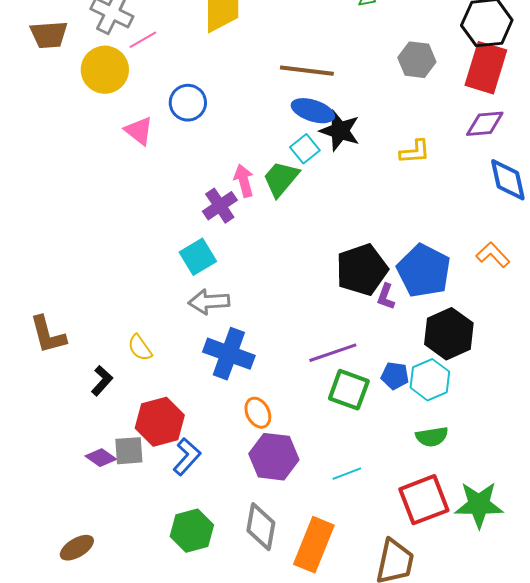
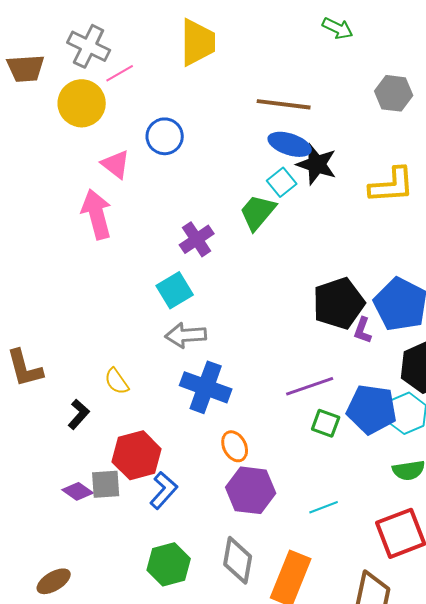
yellow L-shape: (415, 152) -> (392, 185), size x1.5
pink arrow: (244, 181) -> (97, 214), moved, size x1.5
blue pentagon: (395, 376) -> (372, 409), size x1.8
green square: (349, 390) -> (326, 423), size x0.7

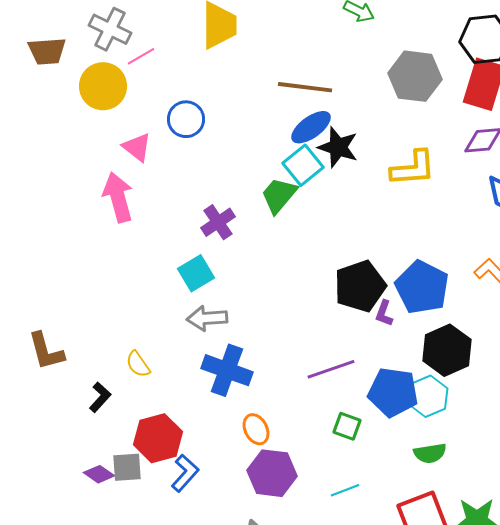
gray hexagon: (394, 93) -> (415, 76), size x1.4
blue ellipse: (290, 144) -> (311, 127), turned -54
cyan square: (282, 182) -> (303, 165), size x1.4
green square: (326, 423) -> (347, 426), moved

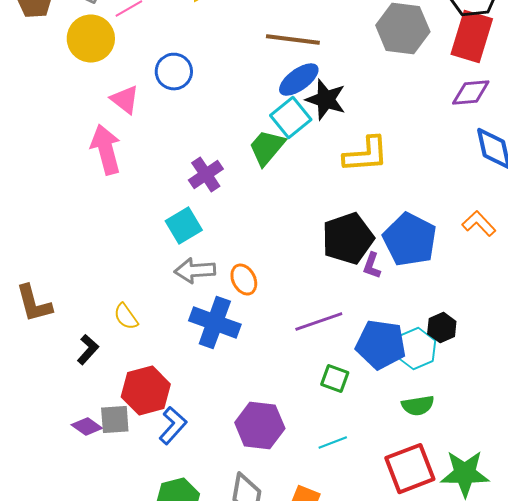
yellow L-shape: (413, 168) -> (366, 155), moved
black hexagon: (447, 350) -> (442, 328), moved, size x0.6
orange ellipse: (256, 429) -> (244, 280), moved

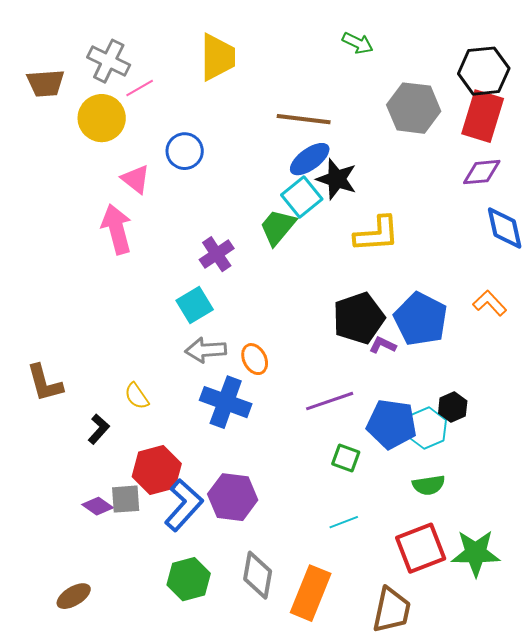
purple L-shape: (372, 266) -> (383, 345), turned 96
blue L-shape: (173, 426) -> (184, 505), size x1.4
purple hexagon: (260, 426) -> (233, 497), moved

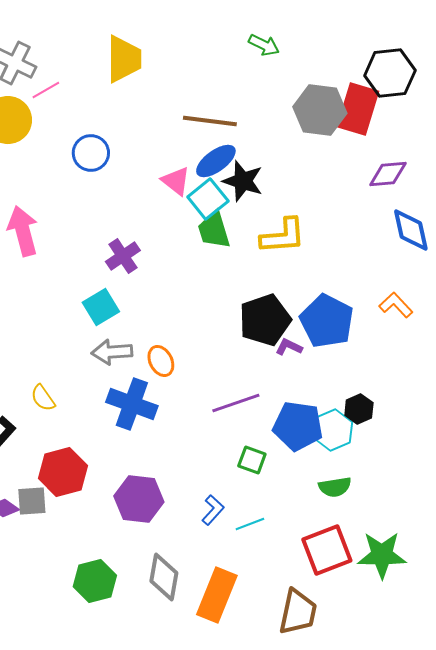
red rectangle: (483, 116) -> (358, 109), moved
pink triangle: (136, 179) -> (176, 181), moved
green trapezoid: (278, 227) -> (214, 230), moved, turned -57
blue L-shape: (184, 505) -> (213, 510), moved, size x0.6

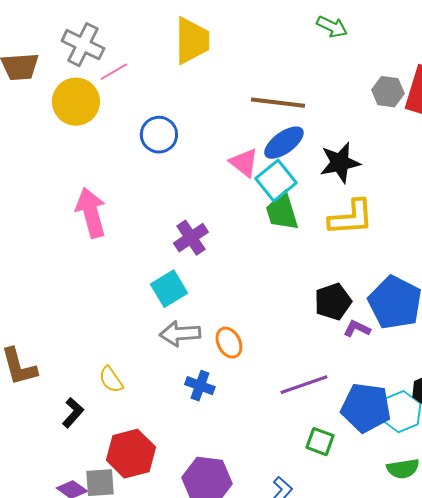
gray hexagon: (320, 110) -> (388, 92), size x0.6
black star: (243, 181) -> (340, 163), moved, turned -30
black pentagon: (265, 320) -> (333, 302), size x0.7
blue cross: (132, 404) -> (200, 386), size x0.6

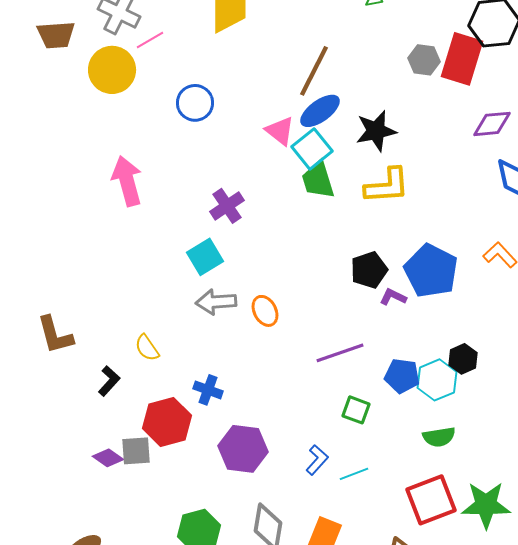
brown line: (278, 103) -> (314, 71), turned -70
blue cross: (200, 386) -> (208, 390), moved
blue pentagon: (366, 408) -> (402, 376), size x0.7

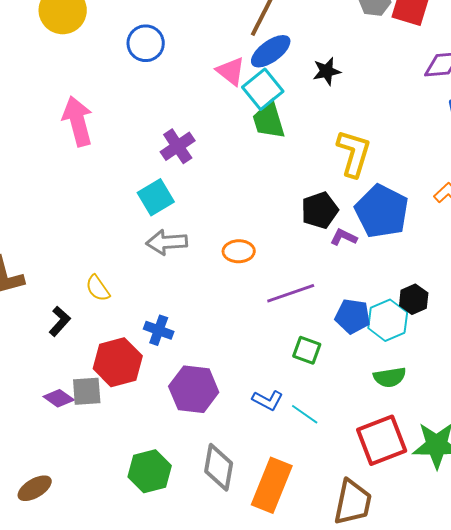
black star: (376, 131) -> (327, 71), size x0.7
yellow L-shape: (387, 186) -> (354, 153), moved, turned -69
orange ellipse: (265, 311) -> (239, 251), moved, turned -64
blue L-shape: (317, 460) -> (268, 400), turned 76
cyan line: (354, 474) -> (305, 414), turned 56

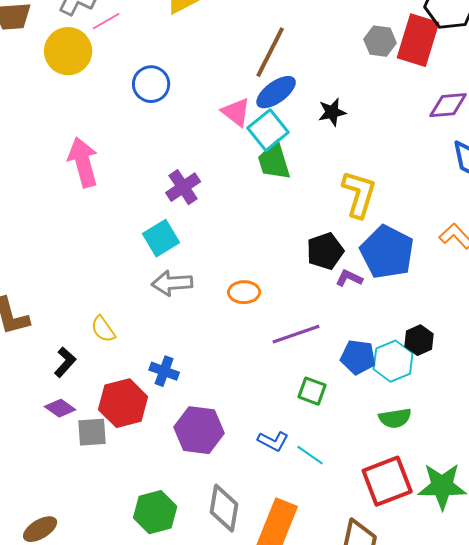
purple diamond: (59, 398) -> (60, 408), moved

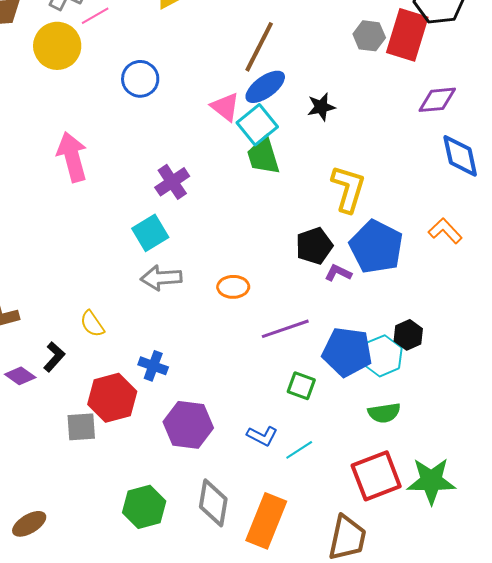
blue pentagon: (358, 357) -> (347, 352), size x1.4
purple diamond: (60, 408) -> (20, 376), moved
cyan line: (310, 455) -> (299, 450), turned -68

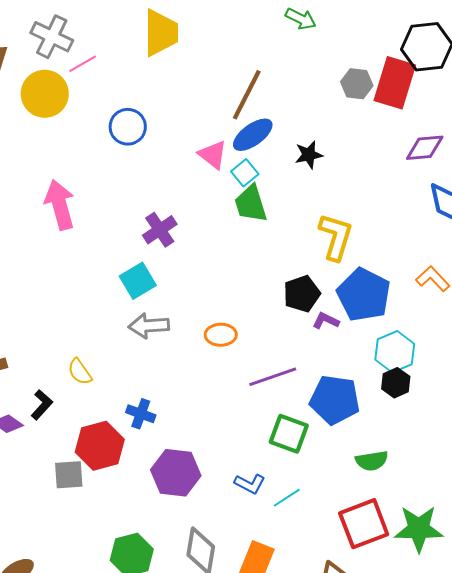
cyan square: (257, 125) -> (245, 173), size x0.7
cyan hexagon: (382, 356) -> (395, 352), moved
green square: (301, 386) -> (289, 434), size x1.4

